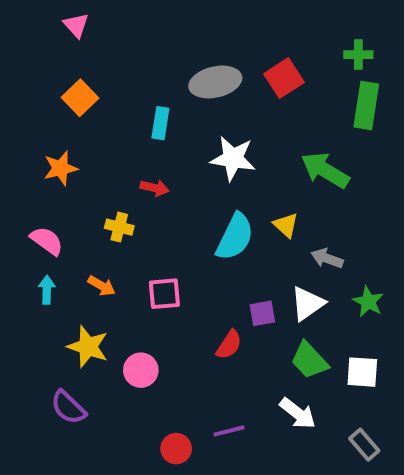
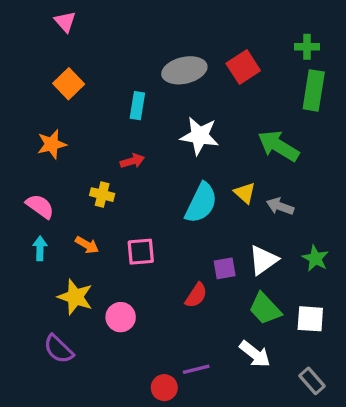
red arrow: (155, 188) -> (132, 161), turned -30
gray arrow: (327, 258) -> (280, 206), moved
red circle: (176, 449) -> (164, 388), moved

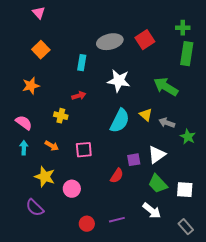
green star: (315, 258) -> (188, 137), moved
red circle: (164, 388) -> (87, 224), moved

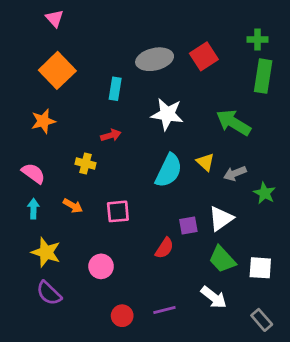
orange square: (41, 50) -> (57, 70), size x1.4
gray arrow: (167, 123) -> (235, 173), turned -42
yellow star: (45, 177) -> (46, 252), moved

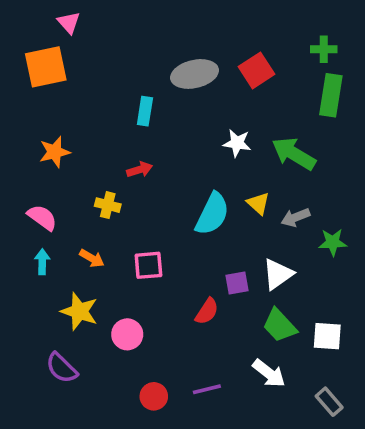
orange square: (57, 70) -> (46, 67), moved, turned 32
white star: (167, 114) -> (237, 143), moved, size x0.7
green star: (265, 193) -> (333, 242), turned -30
yellow star: (46, 252) -> (79, 311), moved

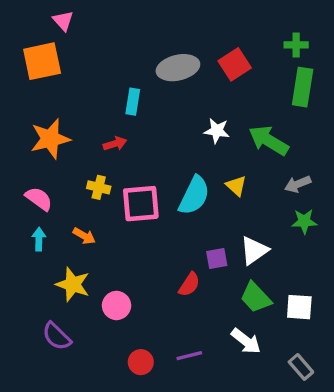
orange star: (55, 152) -> (50, 139), size x1.4
red arrow: (140, 170) -> (115, 144), moved
gray arrow: (295, 217) -> (298, 184), moved
pink square: (148, 265) -> (141, 204), moved, size x1.4

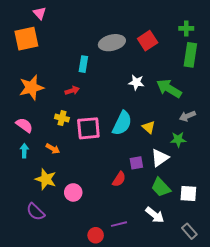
yellow triangle: (236, 186) -> (149, 127), moved
green star: (304, 221) -> (178, 139), moved
red circle: (141, 362) -> (96, 235), moved

